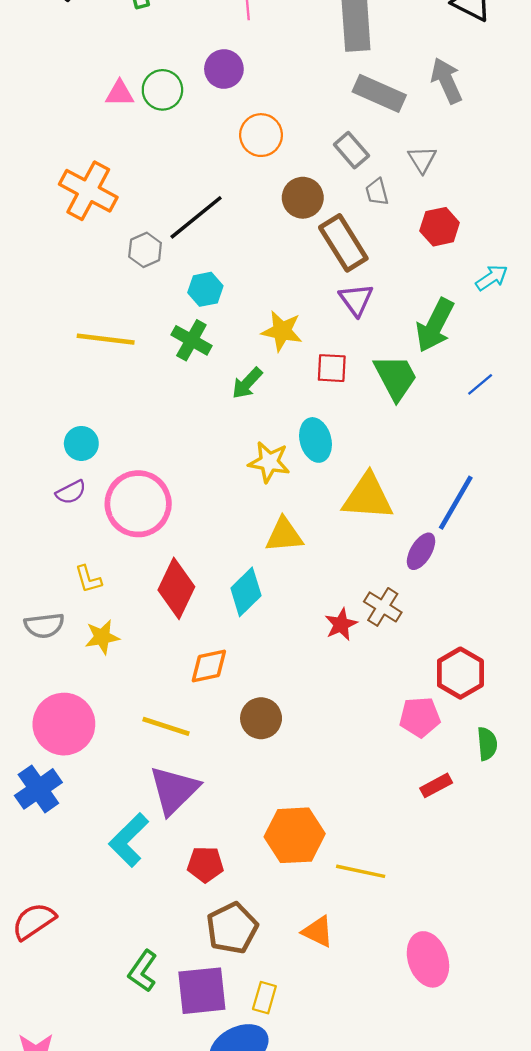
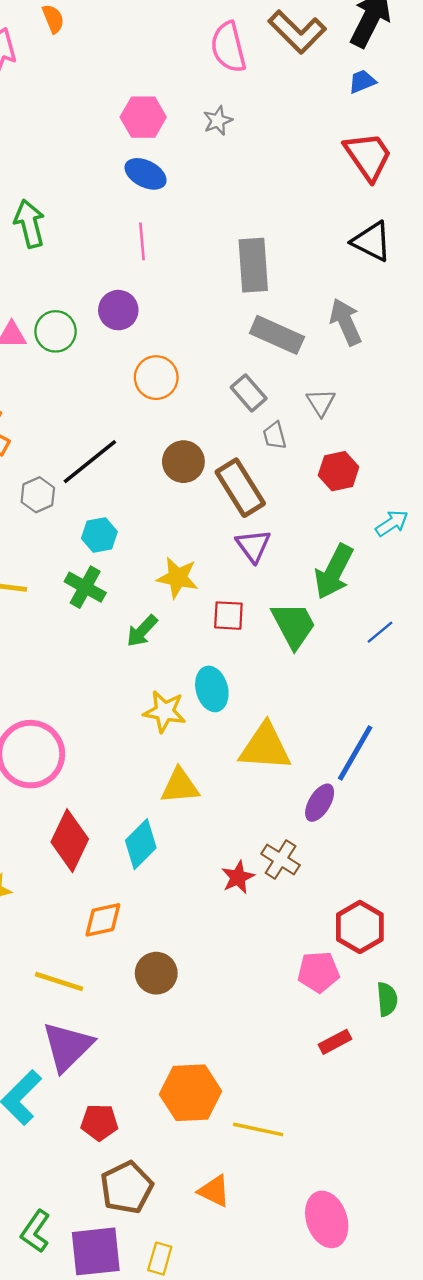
brown circle: (303, 198) -> (183, 462), moved

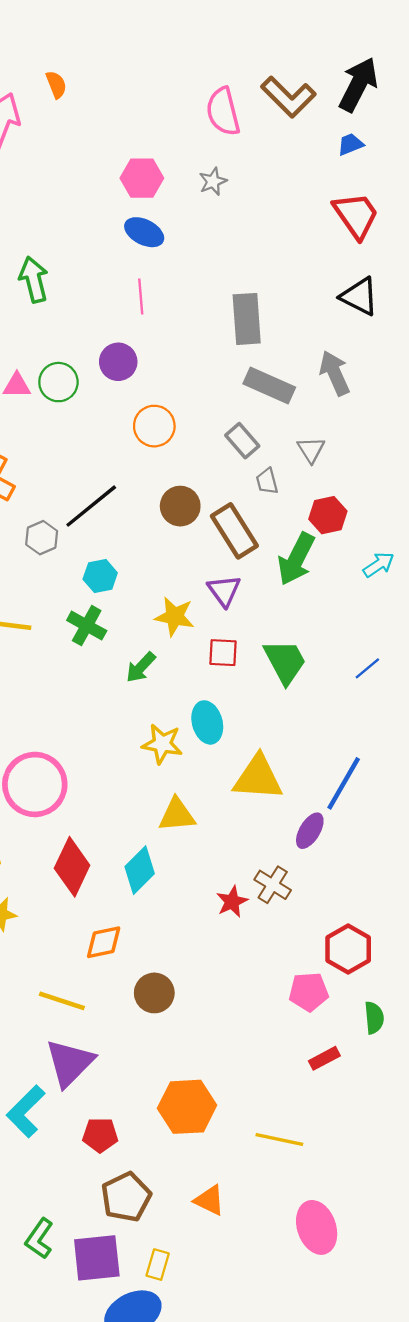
purple triangle: (253, 546) -> (224, 591), moved
green arrow: (334, 572) -> (296, 559), moved
yellow line: (258, 1129) -> (279, 1139), moved

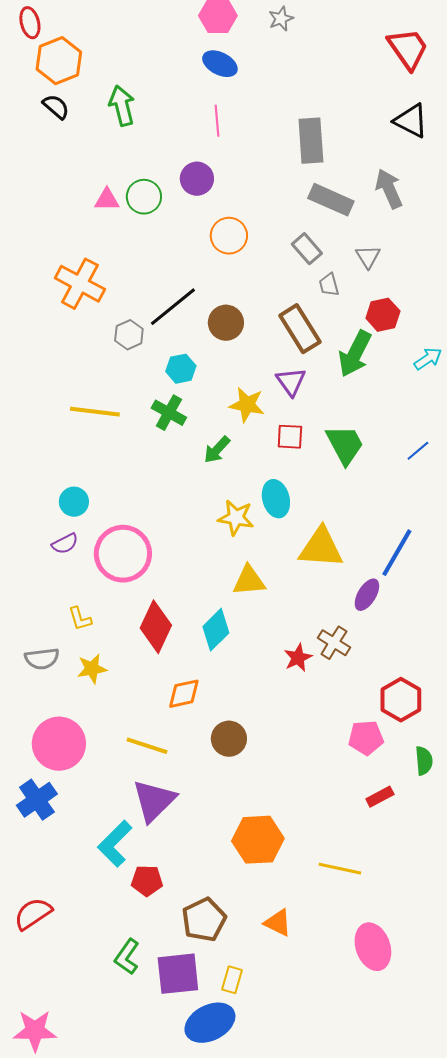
brown circle: (180, 506) -> (226, 323), moved
red pentagon: (100, 1135) -> (147, 881), moved

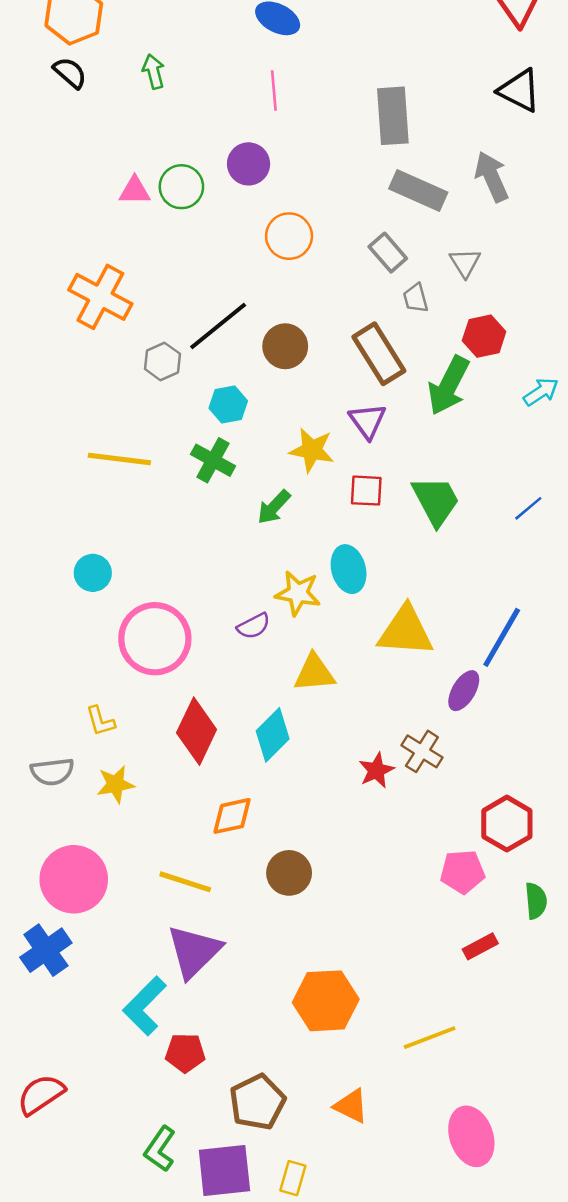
green arrow: (122, 106) -> (154, 72), size x0.7
purple semicircle: (65, 544) -> (254, 626), moved
yellow line: (340, 869) -> (430, 1038), turned -33

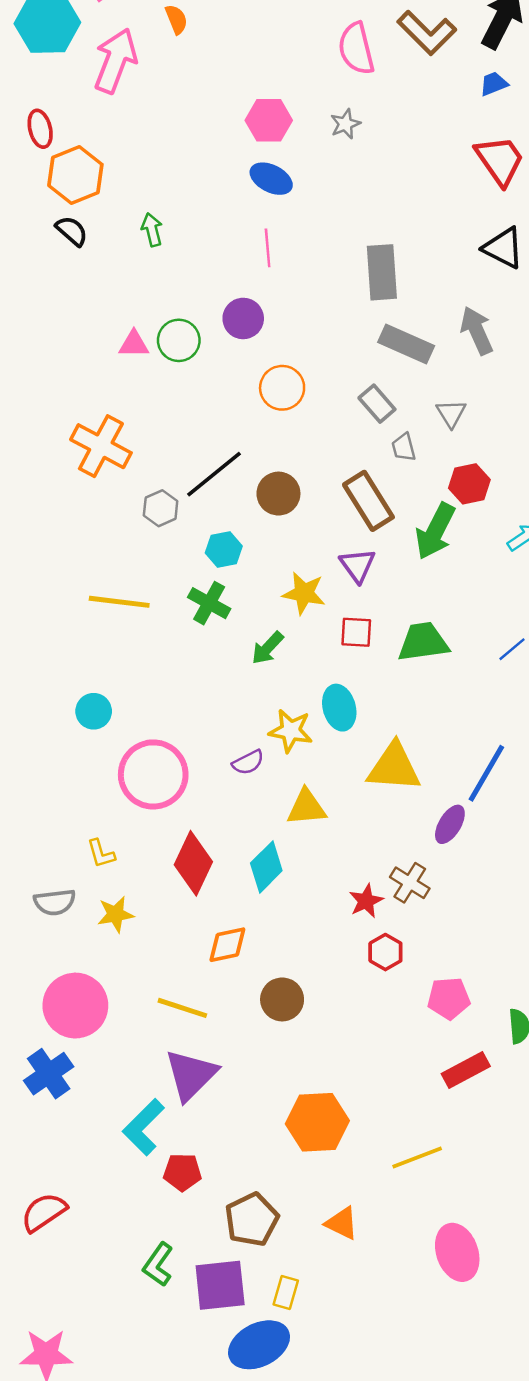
green trapezoid: (436, 501) -> (423, 642), turned -70
red hexagon: (507, 824) -> (385, 952), moved, size x0.7
red rectangle: (480, 946) -> (466, 1070), size x1.4

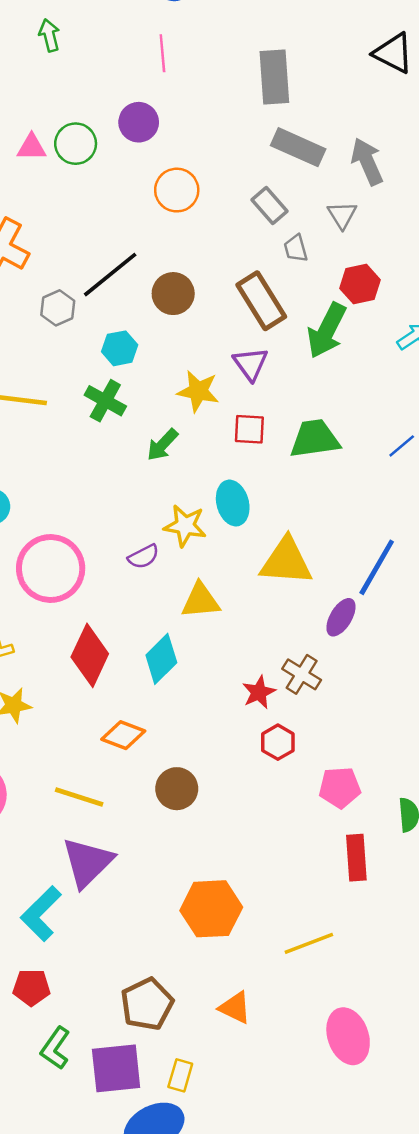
gray arrow: (477, 331) -> (367, 161), moved
orange diamond: (227, 945) -> (123, 735), turned 33
red rectangle: (466, 1070) -> (356, 858), turned -66
red pentagon: (182, 1172) -> (32, 987), moved

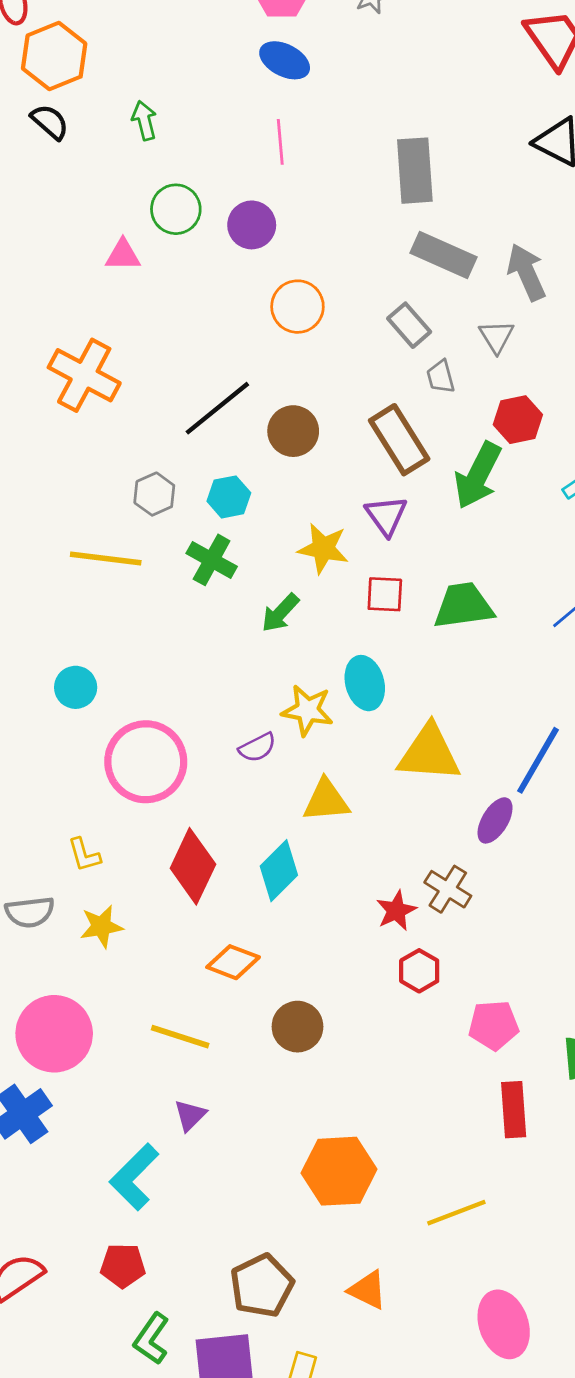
green circle: (76, 144) -> (176, 209), moved
gray hexagon: (58, 308) -> (154, 494), moved
purple triangle: (87, 862) -> (190, 1115), size x0.5

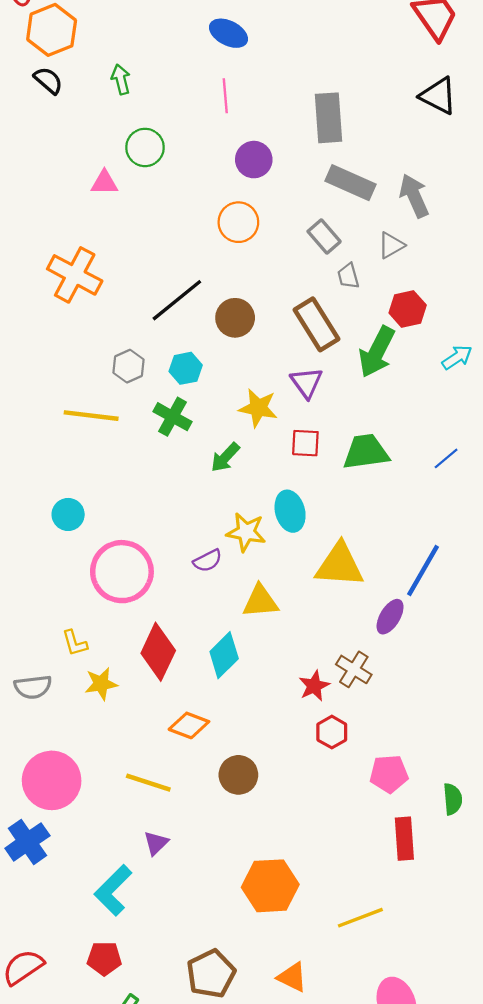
purple circle: (252, 225) -> (254, 160), moved
gray triangle: (496, 337) -> (391, 245), turned 32
yellow star: (101, 926) -> (101, 684), moved

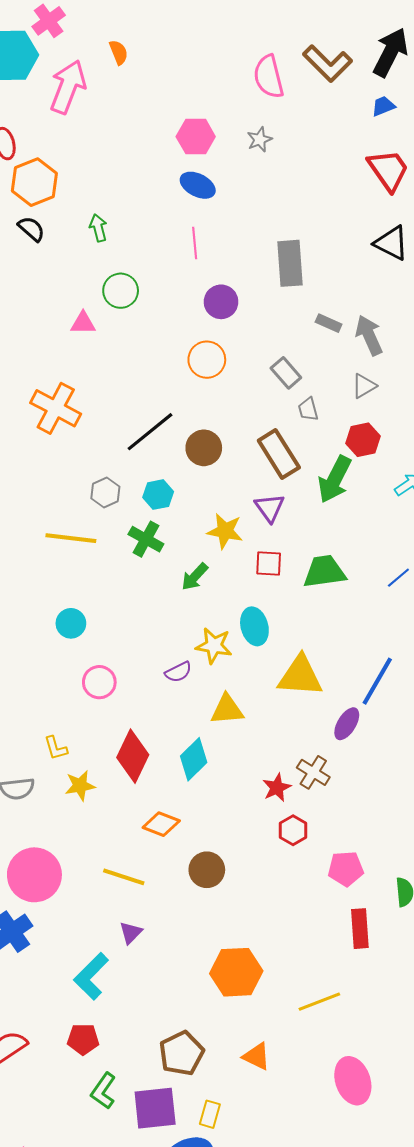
gray rectangle: (350, 183) -> (329, 323), moved, size x0.6
gray triangle: (391, 245) -> (364, 386), moved
cyan circle: (68, 514) -> (71, 623), moved
pink circle: (122, 572) -> (99, 682), size x0.6

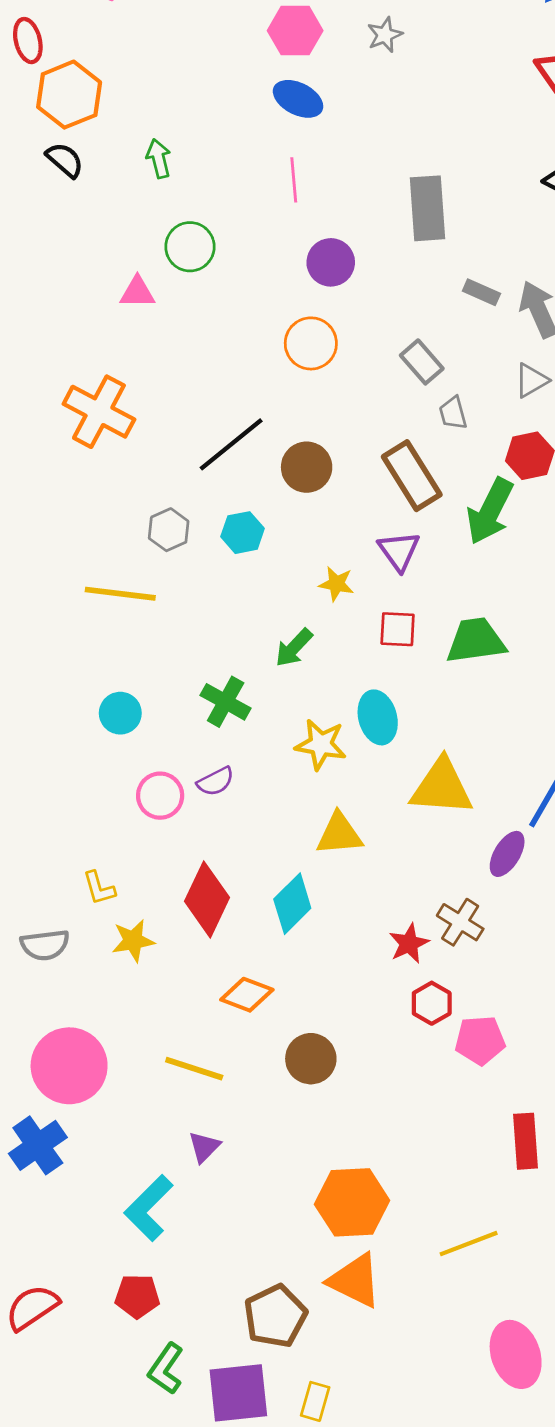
yellow star: (225, 531) -> (336, 584), size x0.7
green cross: (146, 539) -> (226, 702), moved
purple semicircle: (178, 672) -> (216, 781), moved
pink pentagon: (346, 869) -> (480, 1040), moved
orange triangle: (257, 1056) -> (355, 1281), moved, size x1.4

